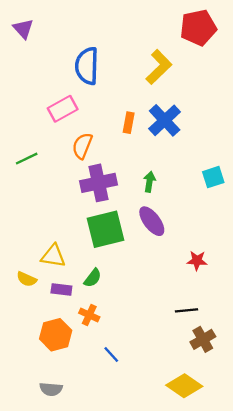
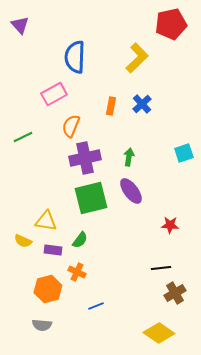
blue cross: (165, 120) -> (142, 104), size x0.7
blue line: (111, 354) -> (96, 306), turned -70
gray semicircle: (51, 389) -> (42, 325), moved

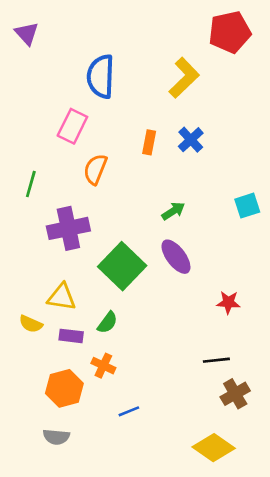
pink rectangle: (54, 94) -> (72, 126), turned -35
green line: (23, 137) -> (31, 184), turned -48
green arrow: (129, 157) -> (173, 211), turned 48
purple cross: (85, 158) -> (68, 228), moved
green square: (91, 198) -> (122, 266), turned -32

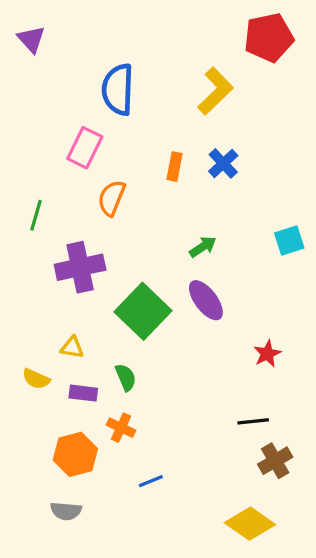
yellow triangle: (62, 297) -> (72, 347), size x0.7
red star: (228, 302) -> (267, 354), turned -30
green semicircle: (107, 323) -> (126, 377), turned -60

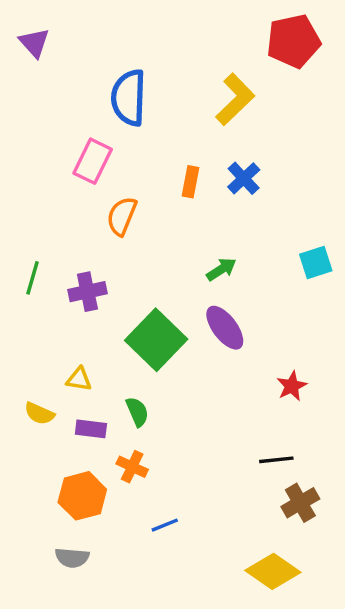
green line: (36, 215) -> (33, 278), moved
purple cross: (80, 267) -> (87, 292), size x0.7

